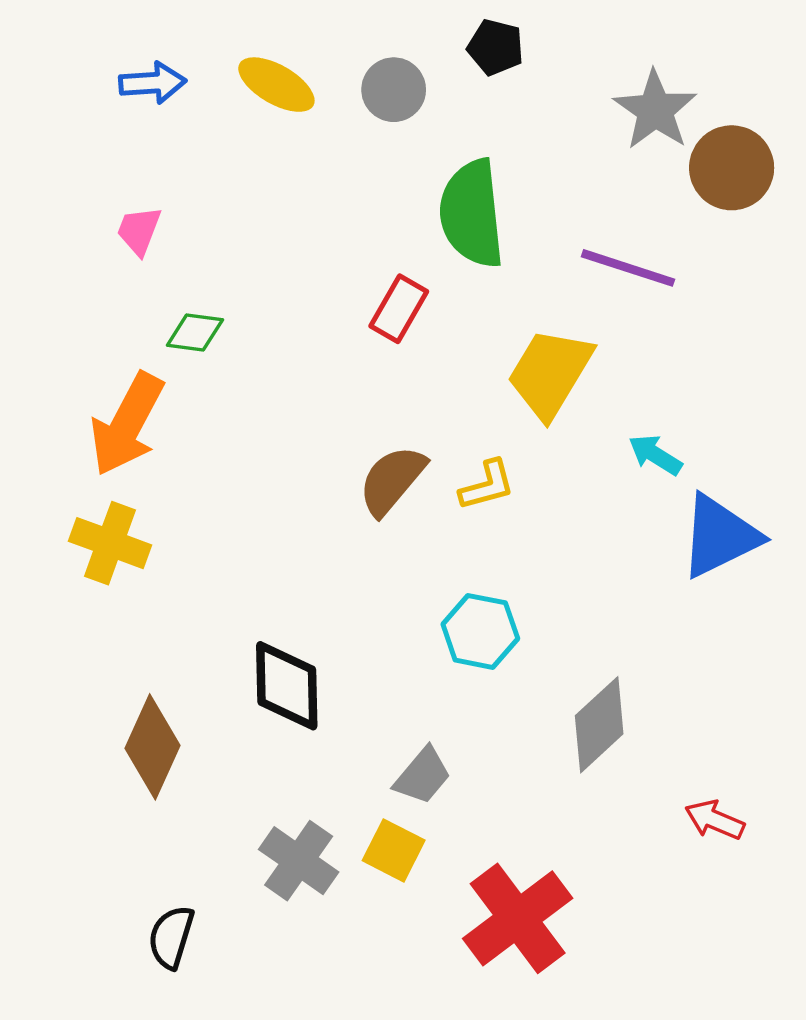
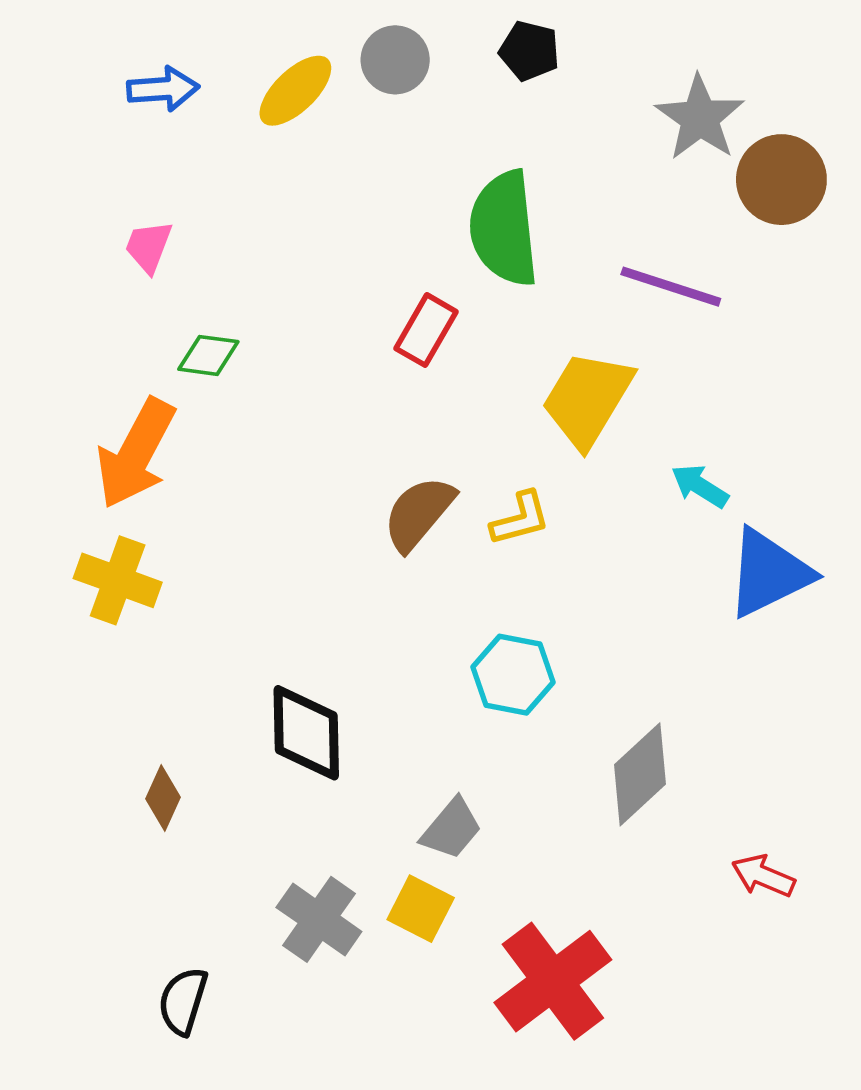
yellow ellipse: (276, 85) -> (295, 91), turned -74
gray circle: (394, 90) -> (395, 60), moved
brown diamond: (153, 747) -> (163, 798), size x0.6

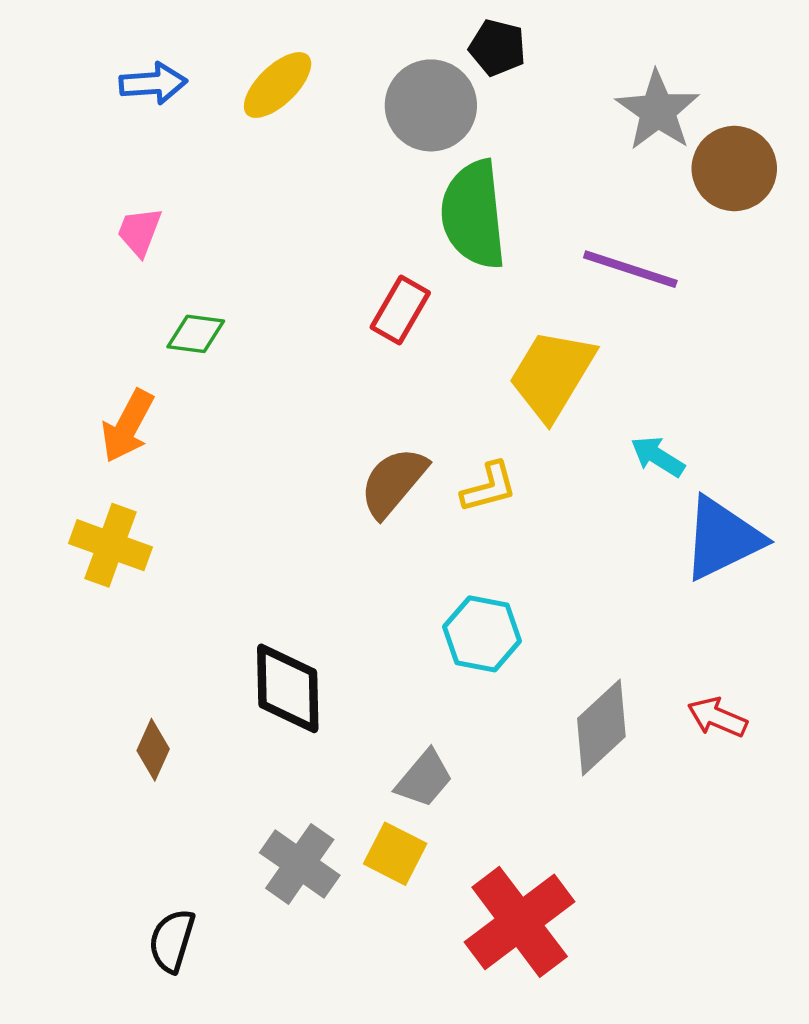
gray circle: (395, 60) -> (431, 105), moved, size x1.4
orange arrow: (136, 453) -> (128, 426), size x0.7
red arrow: (763, 876) -> (717, 717), moved

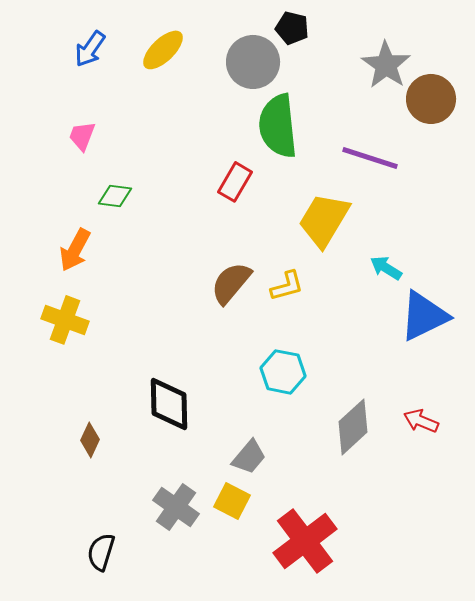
blue arrow: (153, 83) -> (90, 49), turned 129

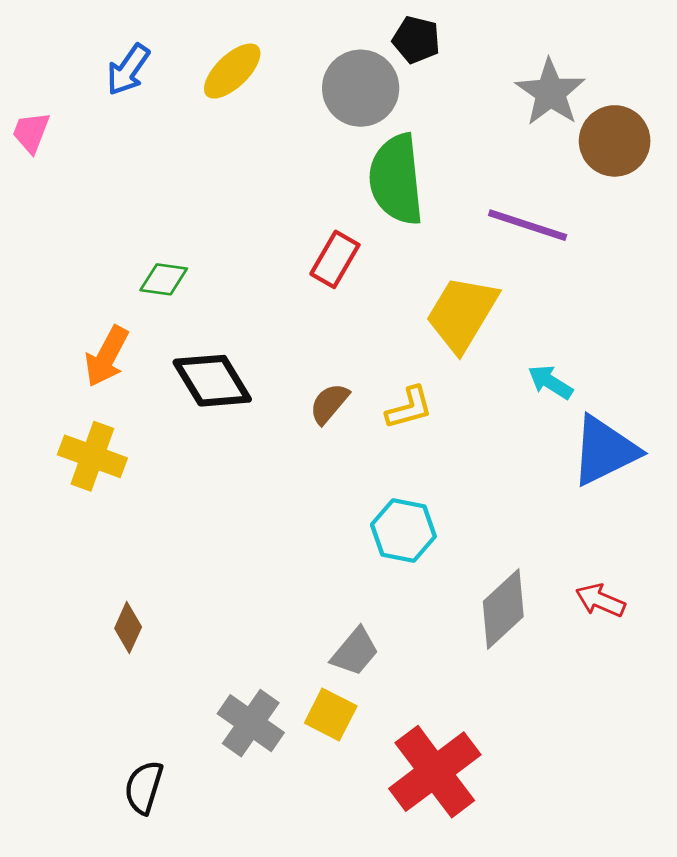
pink trapezoid: (82, 136) -> (31, 132), moved
brown semicircle: (231, 283) -> (329, 404), size x0.7
black diamond: (169, 404) -> (212, 381), moved, turned -30

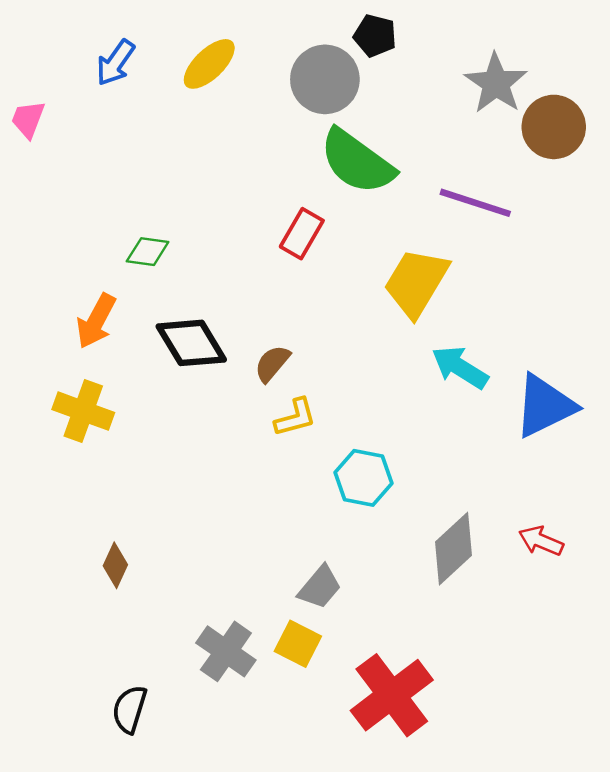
green semicircle: (396, 179) -> (357, 162), turned -48
cyan arrow: (550, 382) -> (460, 367), moved, size x1.4
brown semicircle: (329, 404) -> (272, 363), moved
yellow L-shape: (409, 408) -> (295, 417), moved

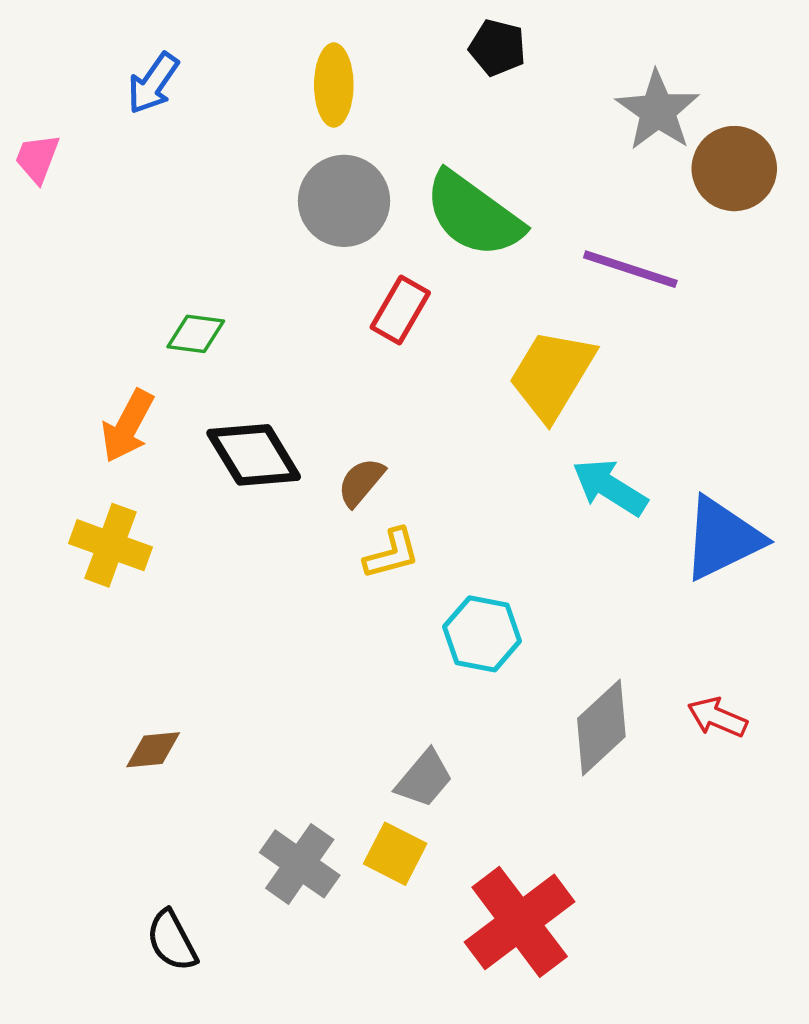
yellow ellipse: (209, 64) -> (334, 85), moved, turned -46
gray circle: (325, 79) -> (344, 201), moved
brown diamond: (115, 565) -> (153, 750), turned 60
black semicircle: (130, 709) -> (172, 941), turned -45

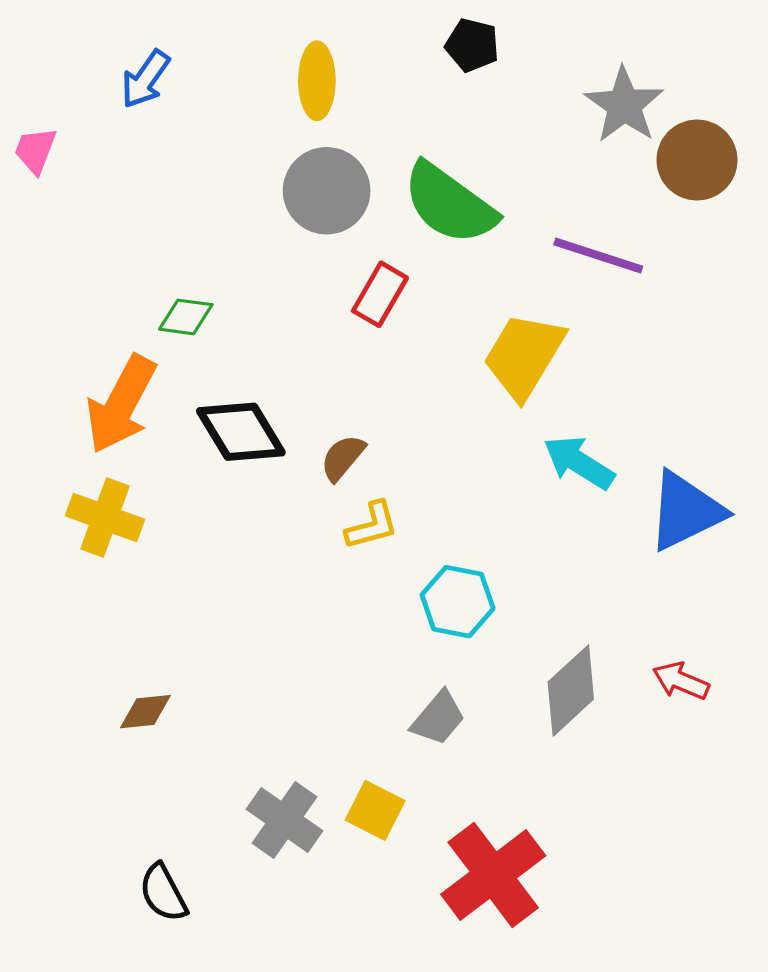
orange arrow: (128, 426) -> (121, 404), size x1.4
gray trapezoid: (424, 779) -> (438, 718), moved

